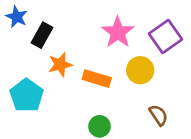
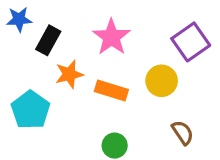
blue star: (17, 17) -> (19, 19), turned -30
pink star: (118, 32) -> (111, 37), moved

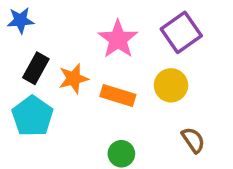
black rectangle: (48, 40) -> (36, 68), moved
purple square: (191, 42) -> (181, 32), moved

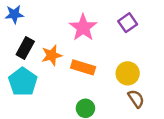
purple square: (181, 32) -> (128, 23), size x0.7
yellow circle: (171, 85) -> (128, 73), moved

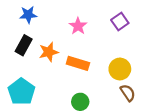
blue star: (14, 14) -> (28, 15), moved
pink star: (83, 28) -> (78, 26), size x0.7
cyan pentagon: (23, 82) -> (21, 92), moved

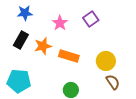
purple square: (120, 21) -> (91, 19), moved
pink star: (78, 26) -> (60, 23), moved
cyan pentagon: (21, 92) -> (19, 81), turned -30

